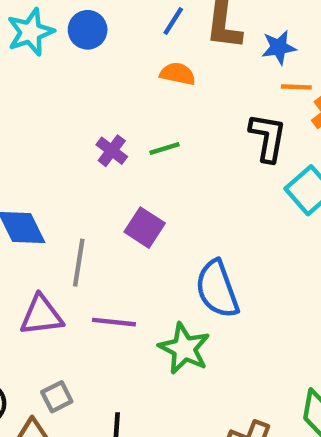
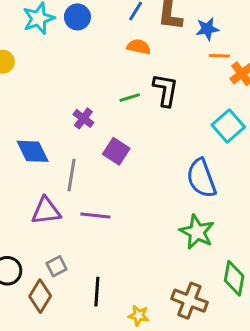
black L-shape: (268, 137) -> (166, 90), moved
purple cross: (112, 151) -> (83, 118), moved
blue semicircle: (217, 289) -> (201, 178), moved
green star: (184, 348) -> (197, 232), moved

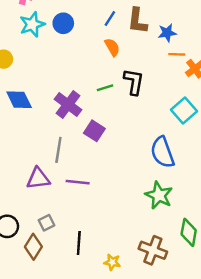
orange semicircle: (139, 47) -> (112, 47), turned 48
purple cross: (83, 118) -> (68, 104), size x1.6
blue diamond: (33, 151) -> (19, 100), moved

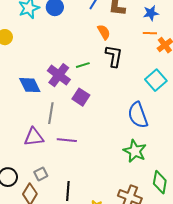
blue star: (167, 33) -> (151, 13), moved
orange semicircle: (112, 47) -> (104, 32), moved
green line: (105, 88) -> (83, 65), moved
blue diamond: (19, 100) -> (30, 85), moved

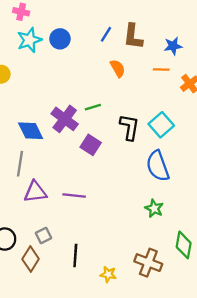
orange line: (150, 33) -> (161, 69), moved
black L-shape: (114, 56) -> (129, 127), moved
cyan square: (156, 80) -> (161, 125), moved
gray line: (51, 113) -> (20, 164), moved
green star: (135, 151) -> (154, 208), size x0.7

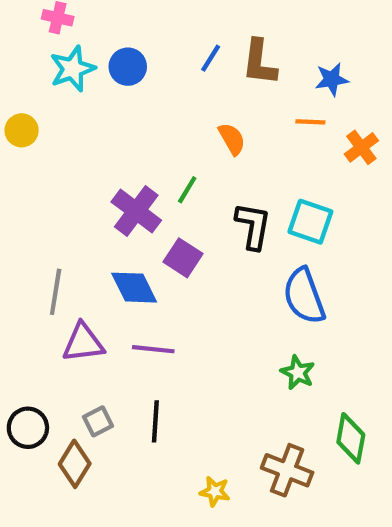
orange semicircle: (118, 68) -> (232, 139), moved
green line: (93, 107) -> (187, 190), turned -42
cyan square: (161, 125) -> (310, 222), turned -30
blue diamond: (31, 131) -> (134, 288), moved
black line: (75, 256) -> (155, 421), moved

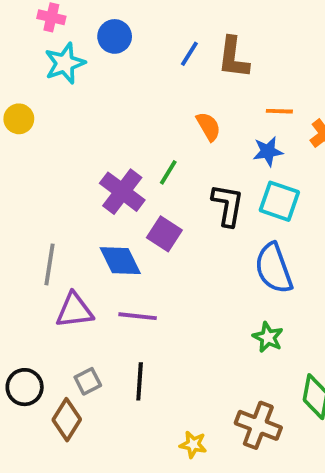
blue circle: (128, 67) -> (115, 36), moved
blue star: (332, 79) -> (268, 151), moved

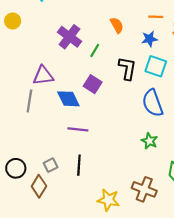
purple cross: (122, 192) -> (69, 37), moved
purple triangle: (74, 310) -> (43, 76), moved
yellow star: (193, 445) -> (108, 200), size x1.5

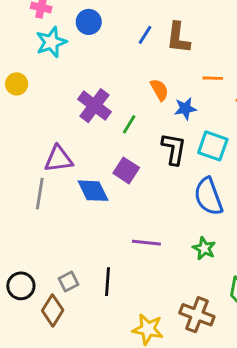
blue star: (149, 39) -> (185, 108), moved
purple line: (78, 129) -> (146, 243), moved

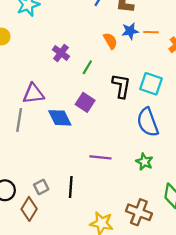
purple cross: (95, 106) -> (61, 53), size x0.7
blue star: (185, 108) -> (130, 31), moved

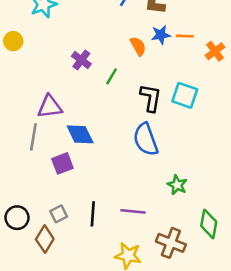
purple square: (85, 102) -> (62, 163), moved, turned 36
blue semicircle: (148, 122) -> (146, 139), moved
purple line: (100, 157) -> (133, 211), moved

